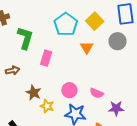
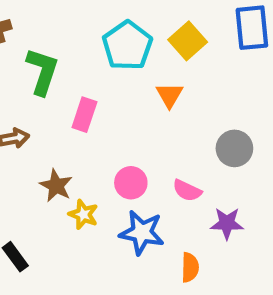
gray circle: (118, 41) -> (234, 148), moved

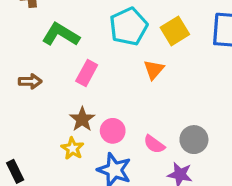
green L-shape: (42, 71) -> (61, 35), turned -87
gray circle: (234, 148) -> (194, 140), moved
brown star: (56, 186) -> (82, 119), moved

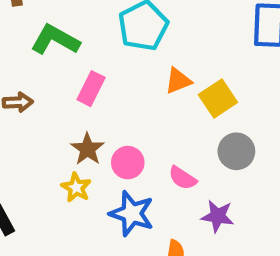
yellow square: (175, 31) -> (218, 98), moved
orange triangle: (154, 70) -> (178, 81), turned 30
gray circle: (194, 140) -> (236, 151), moved

